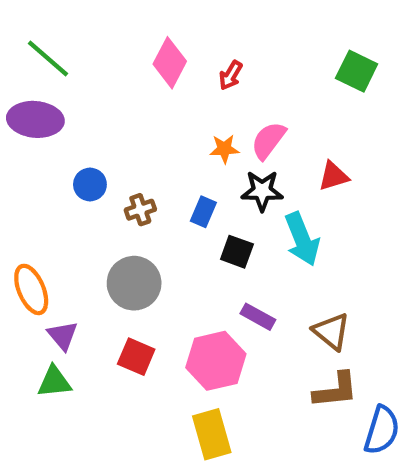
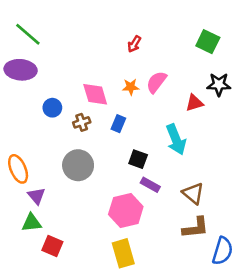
pink diamond: (170, 63) -> (95, 94), moved, turned -44
black star: (262, 191) -> (219, 84), moved
black square: (237, 252) -> (138, 159), moved
red square: (136, 357) -> (52, 246), moved

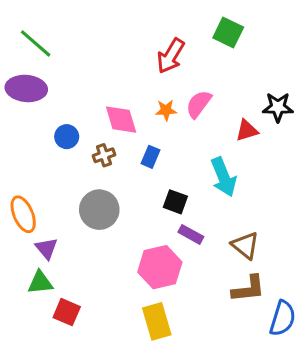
green square: (208, 42) -> (228, 33), moved
red arrow: (134, 44) -> (171, 56), size x1.6

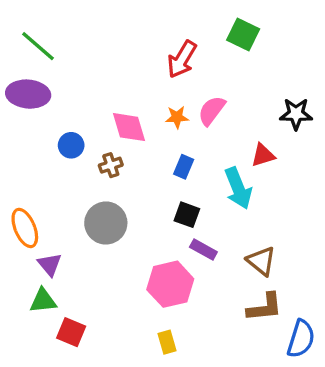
red triangle: (247, 130) -> (263, 155), moved
blue rectangle: (151, 157) -> (184, 167), moved
yellow rectangle: (157, 321) -> (167, 342), size x0.6

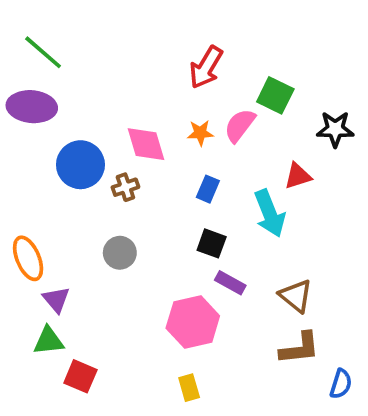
green square: (243, 34) -> (275, 95), moved
blue circle: (71, 145) -> (80, 165), size x1.6
gray circle: (106, 223) -> (120, 253), size x0.7
blue semicircle: (301, 339) -> (341, 384), size x0.7

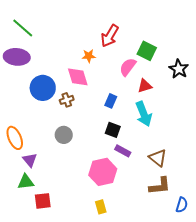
black star: (335, 129) -> (179, 69), turned 30
orange star: (200, 133) -> (89, 56), moved
red triangle: (298, 176) -> (145, 86), moved
red square: (80, 376) -> (43, 201), turned -30

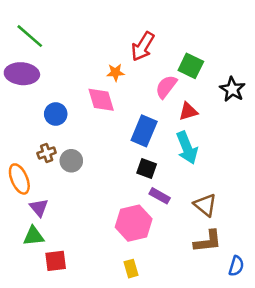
blue circle: (43, 88) -> (56, 114), size x0.7
brown cross: (67, 100) -> (47, 153), moved
blue rectangle: (111, 101) -> (144, 131), size x1.6
gray circle: (64, 135) -> (71, 161), moved

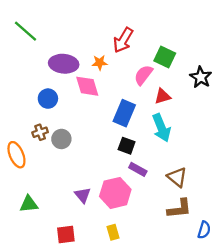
purple ellipse: (22, 74) -> (64, 64), moved
purple triangle: (39, 208) -> (83, 195), moved
red square: (56, 261) -> (66, 234), moved

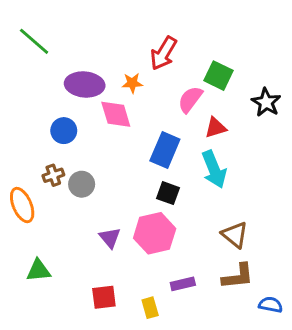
purple rectangle: (138, 169) -> (183, 284), moved, turned -42
pink hexagon: (115, 193) -> (155, 233), moved
purple triangle: (83, 195) -> (110, 238), moved
blue semicircle: (204, 230) -> (271, 305), turned -96
red square: (66, 234) -> (104, 297), moved

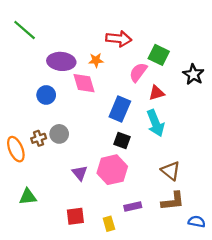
red arrow: (163, 53) -> (119, 39), turned -115
brown cross: (53, 175) -> (39, 138), moved

